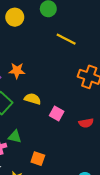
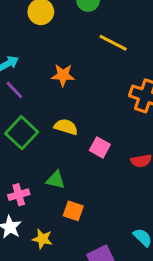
orange star: (17, 71) -> (63, 75), moved
green triangle: (15, 137) -> (56, 180), moved

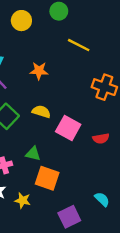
pink square: (100, 147) -> (68, 128), size x1.5
orange square: (73, 211) -> (47, 178), size x1.5

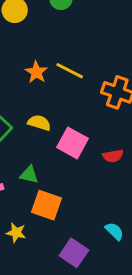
yellow line: (79, 45) -> (70, 71), moved
orange star: (39, 71) -> (36, 72), turned 30
purple square: (69, 217) -> (74, 253), turned -30

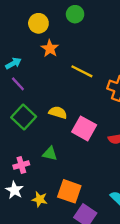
orange star: (36, 72) -> (50, 48), moved
orange square: (46, 205) -> (69, 191), moved

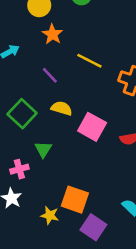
purple line: (18, 84) -> (50, 75), moved
green triangle: (50, 154) -> (43, 149), moved, turned 49
yellow star: (40, 199) -> (50, 215), moved

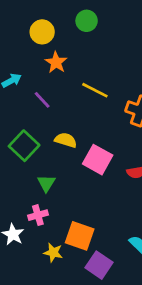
purple line: (50, 75) -> (42, 100), moved
pink cross: (19, 169) -> (38, 215), moved

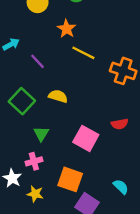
orange star: (56, 62) -> (67, 29), moved
pink square: (98, 160) -> (86, 138), moved
yellow star: (53, 253) -> (35, 194), moved

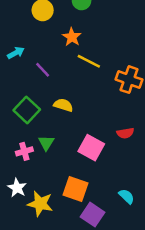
pink cross: (34, 161) -> (24, 151), moved
yellow star: (35, 194) -> (40, 204), size x1.5

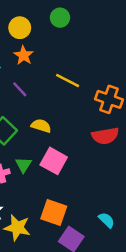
orange star: (72, 37) -> (24, 55), moved
red semicircle: (125, 133) -> (105, 136), moved, size x1.5
pink square: (91, 148) -> (54, 161), moved

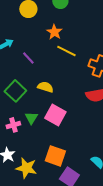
orange star: (24, 55) -> (54, 32), moved

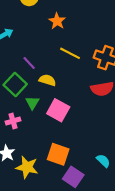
yellow line: (66, 51) -> (70, 53), moved
purple line: (28, 58) -> (29, 63), moved
green triangle: (31, 118) -> (32, 103), moved

